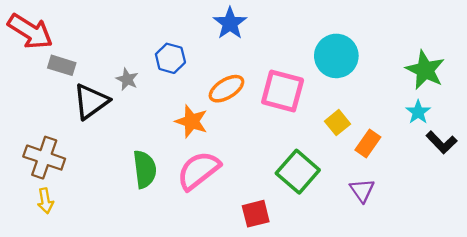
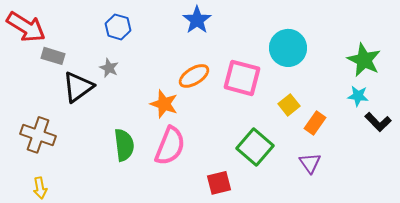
blue hexagon: (170, 58) -> (118, 27), moved
cyan star: (418, 112) -> (358, 96), turned -30
pink semicircle: (198, 170) -> (170, 146), turned 150
yellow arrow: (45, 201) -> (40, 188), moved

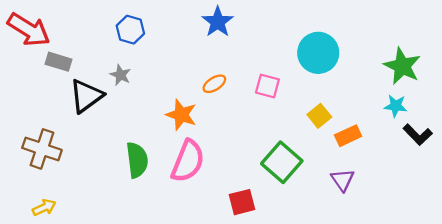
orange ellipse: (194, 76) -> (214, 84), size x0.7
pink square: (242, 78) -> (267, 86), size x0.6
orange rectangle: (315, 123) -> (348, 136), turned 30
yellow arrow: (40, 188) -> (44, 208), turned -105

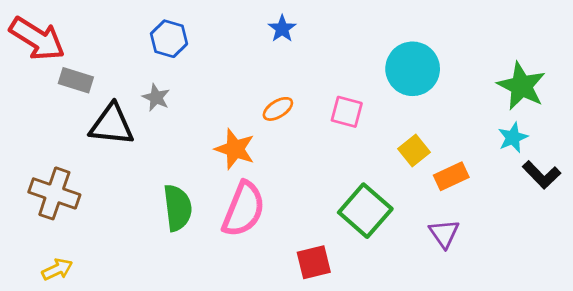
blue star: (218, 22) -> (282, 29), size x0.7
black triangle: (86, 96) -> (112, 125), turned 42
cyan star: (396, 106) -> (513, 138), turned -30

